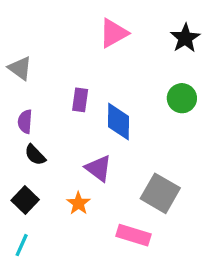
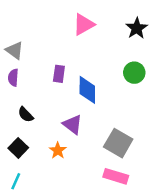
purple semicircle: (25, 122) -> (13, 78), moved
pink rectangle: (134, 235) -> (116, 176), moved

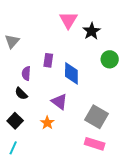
pink triangle: (84, 24) -> (68, 20), turned -30
black star: (137, 28) -> (92, 31), moved
gray triangle: (14, 50) -> (12, 41), turned 35
purple semicircle: (13, 78) -> (26, 73), moved

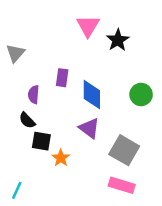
green circle: (110, 59) -> (141, 95), moved
purple triangle: (59, 102) -> (89, 128), moved
black square: (15, 121) -> (41, 141), moved, turned -35

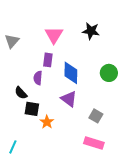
pink triangle: (88, 26) -> (54, 35), moved
black star: (118, 40) -> (91, 31), turned -30
purple semicircle: (34, 95) -> (38, 78), moved
gray square: (124, 150) -> (96, 116), size x0.6

